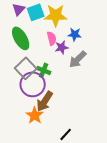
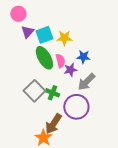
yellow star: (56, 15) -> (64, 38), size x0.7
green ellipse: (21, 38) -> (44, 58), moved
purple circle: (33, 84) -> (76, 107), moved

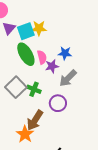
yellow star: (64, 38) -> (39, 28), moved
purple circle: (76, 107) -> (58, 103), size x0.7

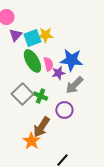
blue star: (65, 53) -> (71, 60), size x1.6

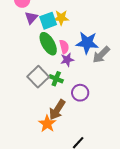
purple star: (58, 73) -> (67, 60), moved
gray arrow: (74, 85) -> (101, 55), moved

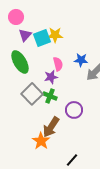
blue star: (87, 43) -> (81, 60), size x0.6
green ellipse: (48, 44) -> (20, 62), moved
purple star: (67, 60) -> (51, 77), moved

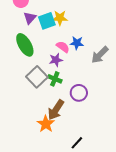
blue star: (81, 60) -> (77, 43), moved
pink semicircle: (58, 64) -> (63, 47), turned -40

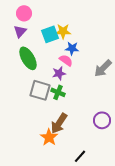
purple triangle: (30, 18) -> (20, 31), moved
blue star: (77, 43) -> (72, 48), moved
gray square: (37, 77) -> (40, 90), turned -30
purple circle: (79, 93) -> (102, 120), moved

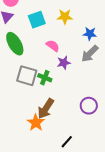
yellow star: (63, 31) -> (65, 17), moved
blue star: (72, 48) -> (90, 34), moved
purple star: (59, 73) -> (64, 63), moved

